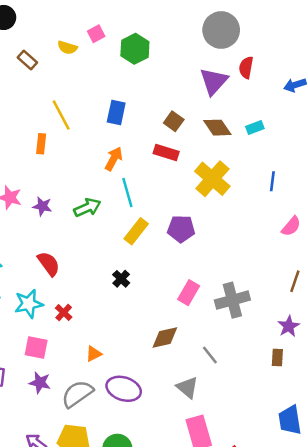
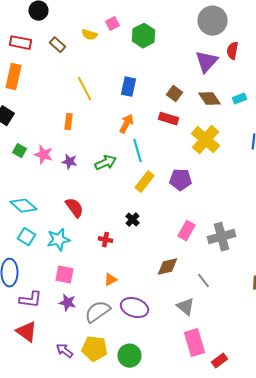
orange rectangle: (41, 144) -> (68, 122), moved
red cross: (64, 313) -> (106, 240), moved, turned -32

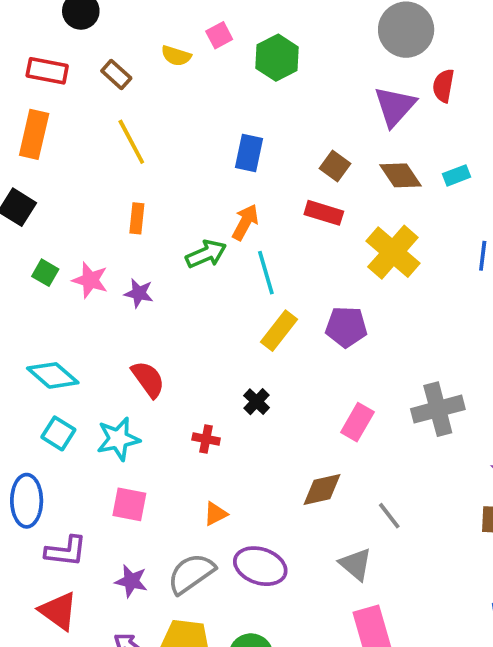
yellow line: (84, 89) -> (131, 142), moved
green arrow: (106, 163) -> (206, 254), moved
gray cross: (222, 237) -> (438, 409), moved
purple star: (68, 303) -> (131, 581), moved

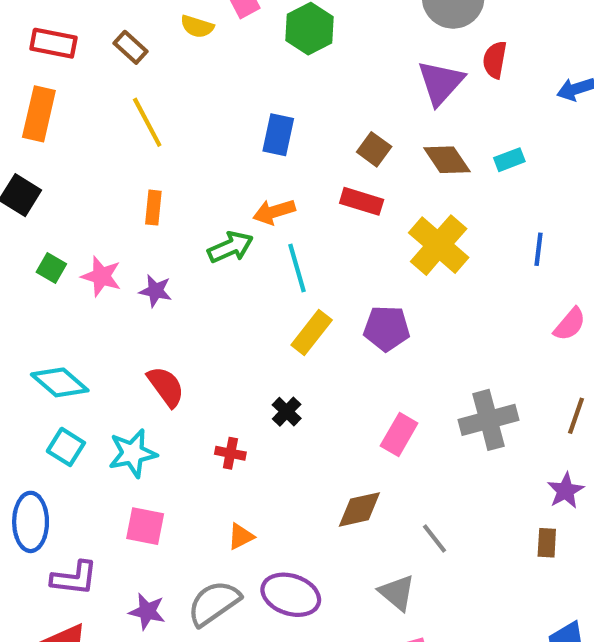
orange arrow: (245, 222) -> (274, 212), turned -135

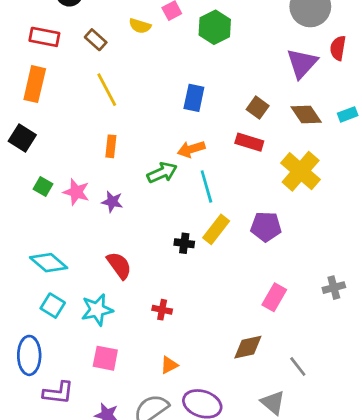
black cross: (287, 412) -> (184, 243), moved, turned -36
gray cross: (489, 420) -> (334, 288), size x0.6

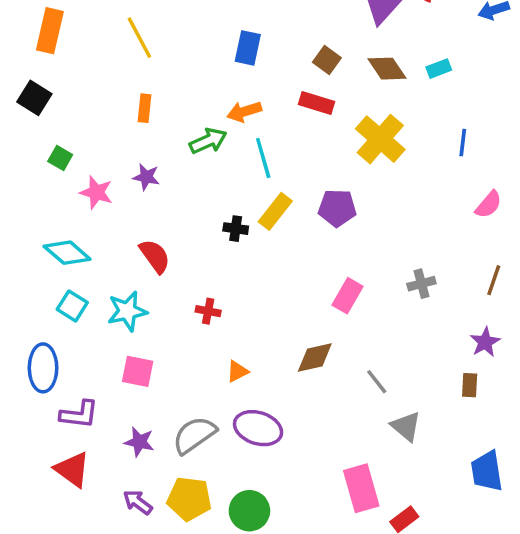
pink star: (76, 192) -> (96, 192), moved
orange triangle: (169, 365) -> (237, 371), moved
gray triangle: (273, 402) -> (406, 426), moved

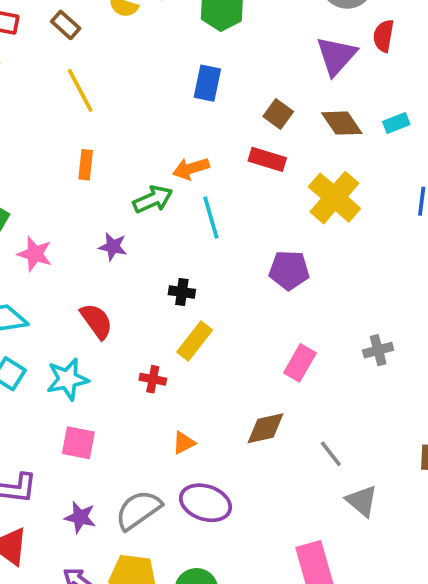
blue rectangle: (248, 48) -> (207, 83), moved
purple star: (146, 177) -> (113, 247), moved
yellow rectangle: (275, 211) -> (195, 341), moved

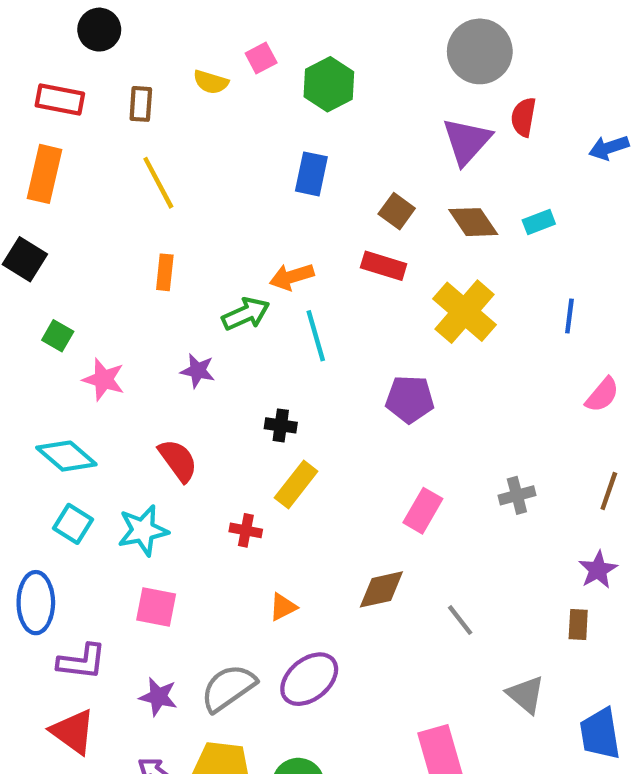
brown rectangle: (66, 25) -> (141, 104), turned 52
gray triangle: (362, 501) -> (526, 694), moved
purple ellipse: (205, 503) -> (309, 679), turned -57

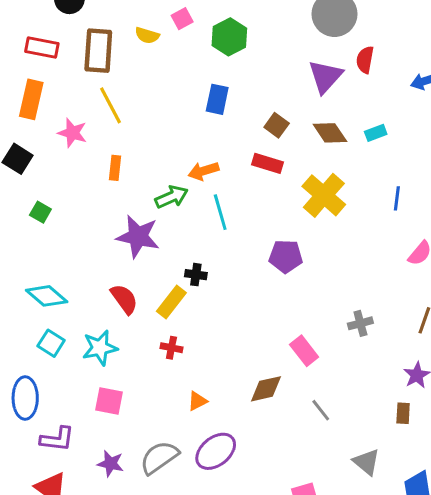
brown rectangle: (141, 104) -> (98, 51), size x1.8
purple star: (198, 371) -> (138, 236), size x1.8
pink star: (104, 379) -> (72, 133), moved
yellow rectangle: (296, 484) -> (171, 302), moved
pink rectangle: (423, 511) -> (304, 351), moved, turned -68

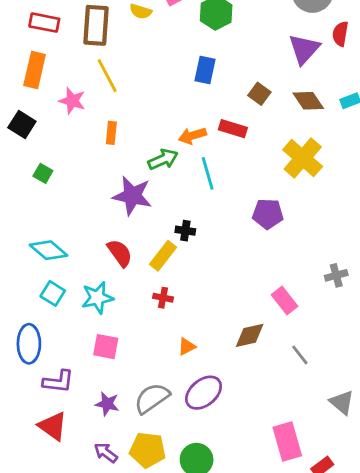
red rectangle: (267, 163) -> (233, 129), moved

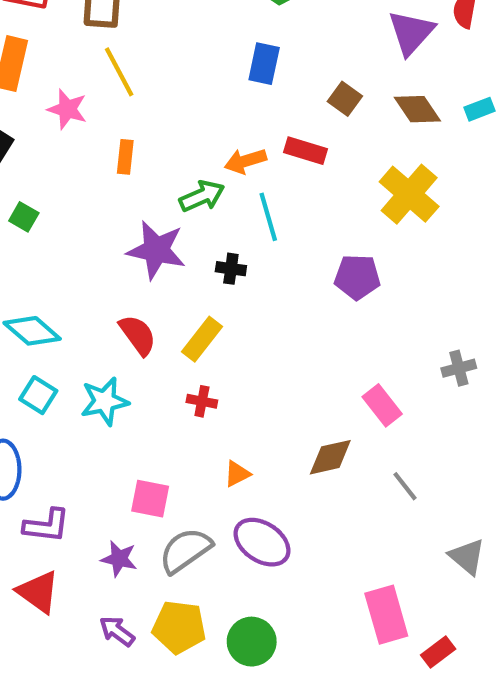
black cross: (185, 231) -> (231, 269), moved
pink square: (106, 347) -> (150, 499), moved
purple ellipse: (204, 393) -> (262, 542), turned 72

